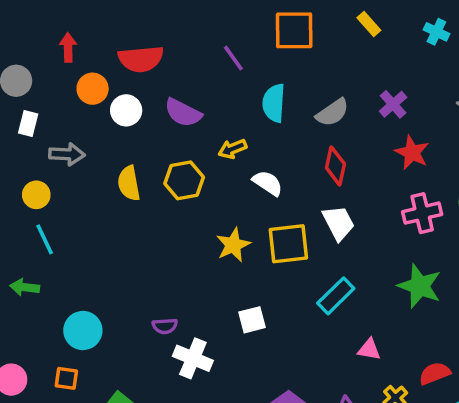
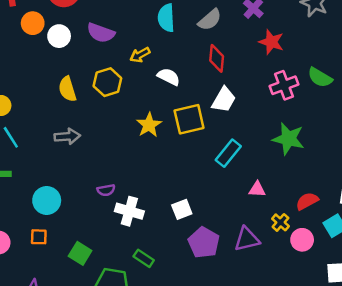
gray arrow: (67, 154) -> (67, 136), moved
white trapezoid: (338, 223) -> (224, 100), turned 64
white square: (252, 320) -> (182, 209), moved

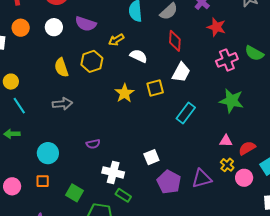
orange circle: (33, 23) -> (21, 28), moved
yellow square: (189, 119) -> (155, 88), size x0.7
pink triangle: (257, 189) -> (226, 141), moved
white cross: (129, 211) -> (113, 172), moved

